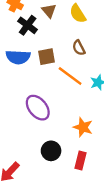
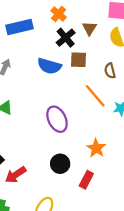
brown square: (47, 57) -> (79, 60), moved

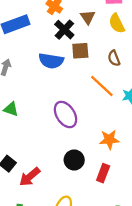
orange star: (96, 148) -> (109, 140), turned -30

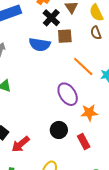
brown semicircle: (114, 58) -> (96, 33), moved
purple ellipse: (65, 115) -> (68, 94), moved
red rectangle: (103, 173) -> (84, 142), turned -49

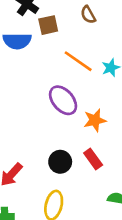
black circle: (59, 130) -> (60, 162), moved

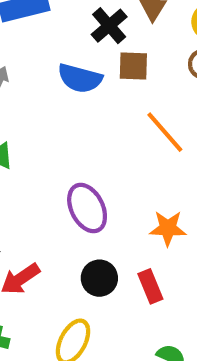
purple ellipse: (63, 100) -> (87, 208), moved

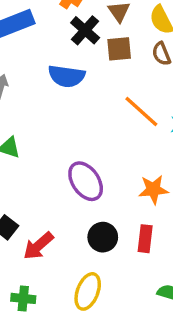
brown square: (133, 66) -> (119, 49), moved
red rectangle: (150, 286) -> (145, 239), turned 36

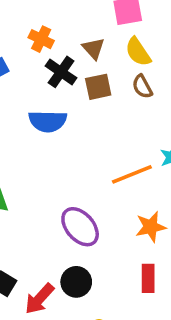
orange line: (141, 112) -> (132, 174), moved, turned -57
black circle: (103, 237) -> (76, 282), moved

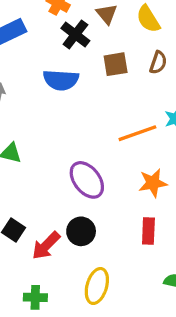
brown square: (98, 87) -> (116, 64), moved
brown semicircle: (142, 87) -> (158, 63), moved, turned -135

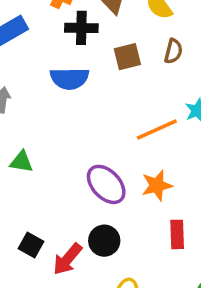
black cross: (75, 34) -> (81, 28), turned -32
orange star: (153, 183) -> (157, 185), moved

